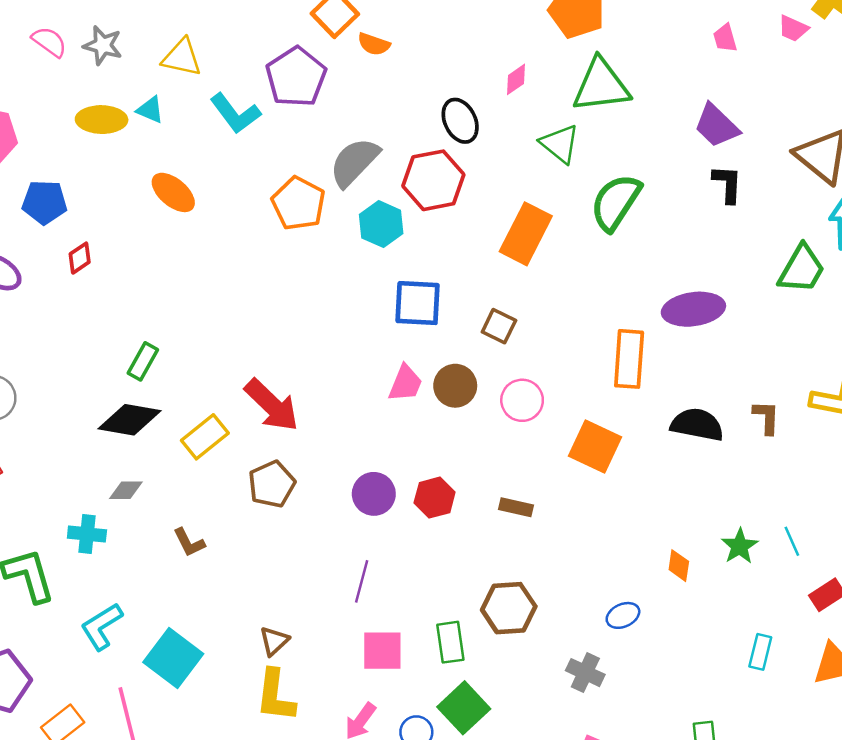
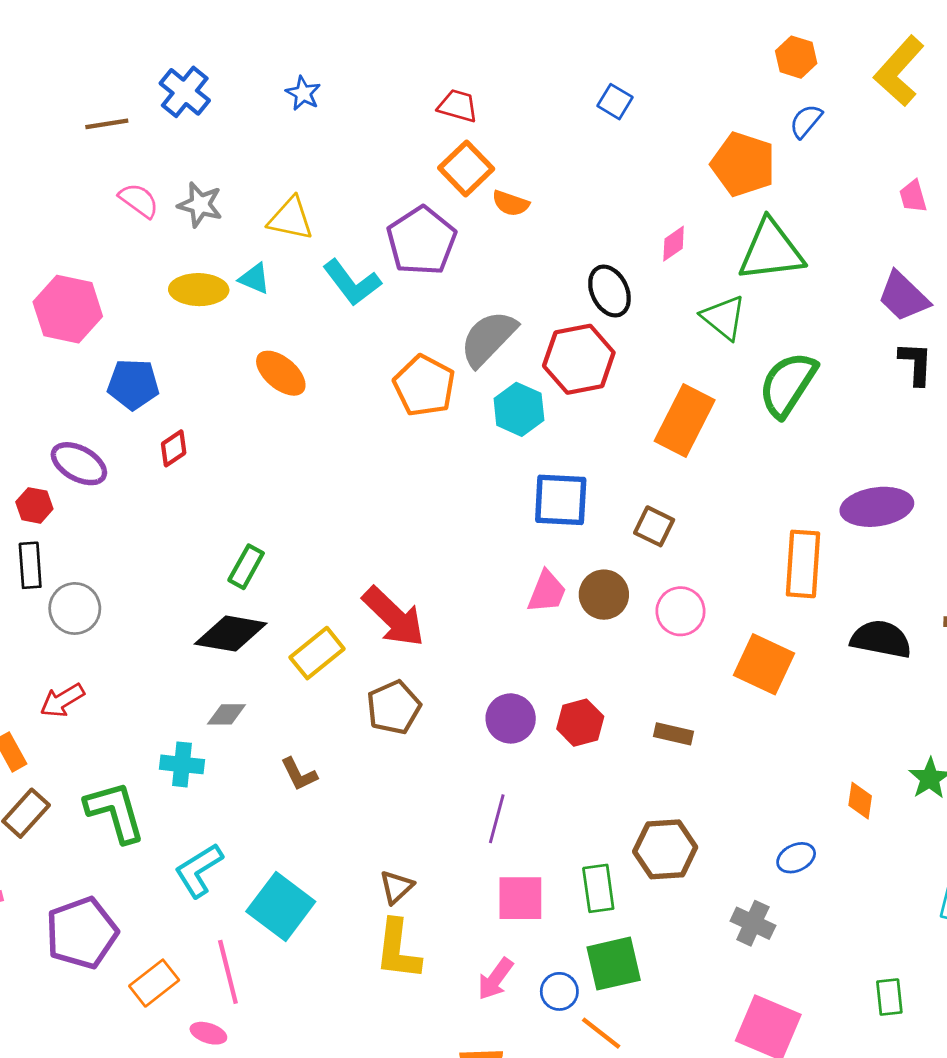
green square: (464, 708) -> (614, 964), turned 30

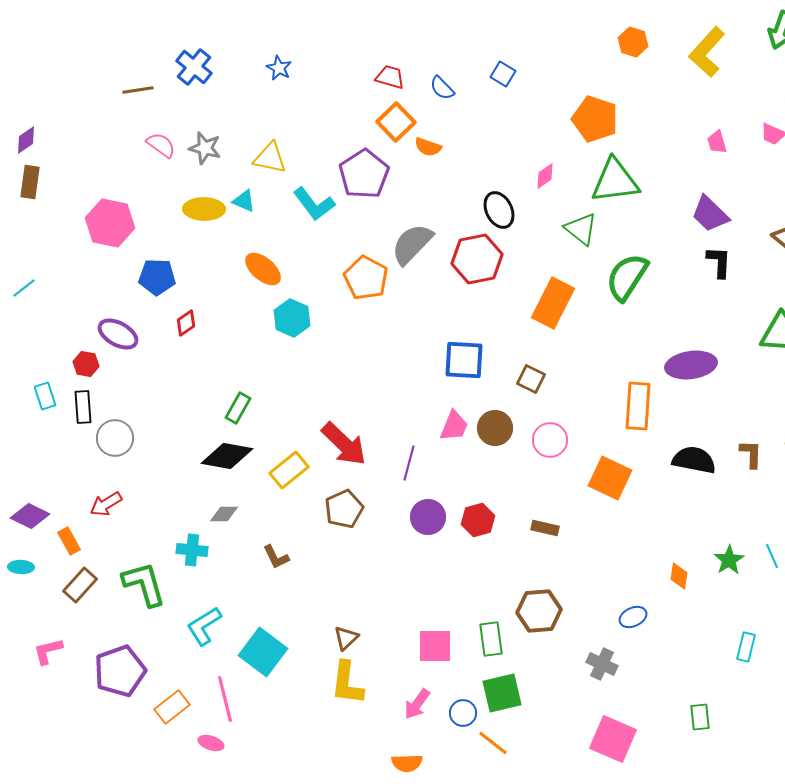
blue semicircle: (806, 121) -> (442, 88), moved, turned -84
cyan hexagon: (519, 409) -> (292, 318), moved
purple line: (497, 819) -> (409, 463), moved

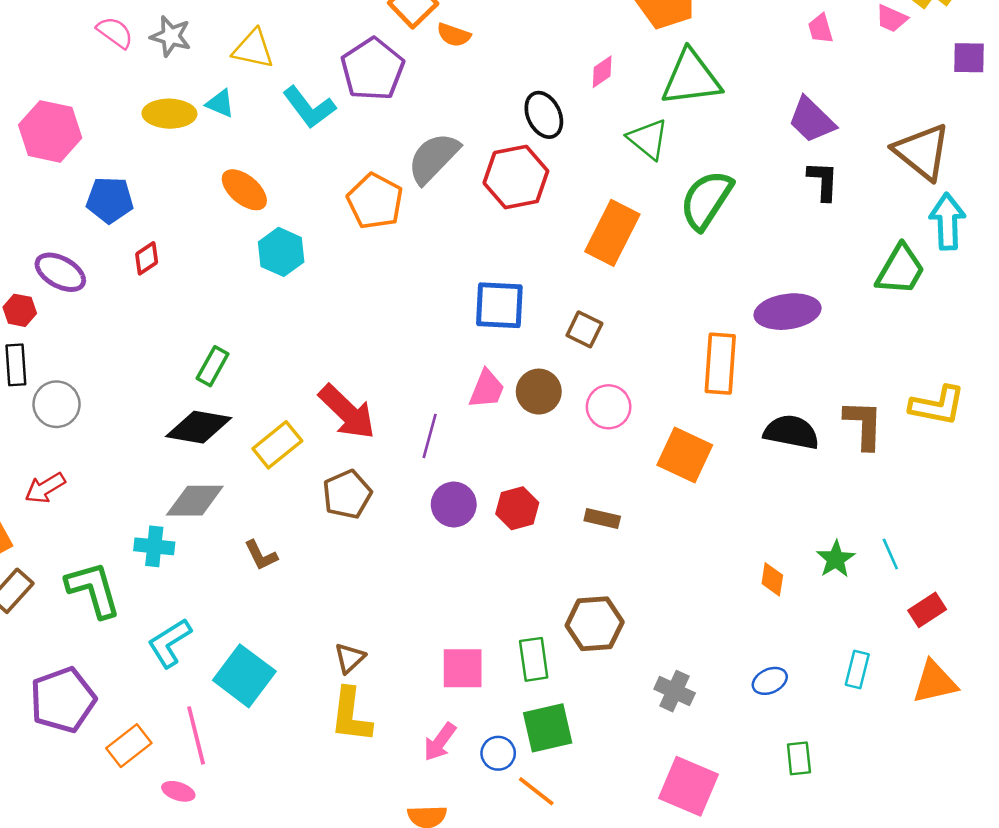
brown L-shape: (751, 454) -> (864, 425), size x1.4
gray diamond: (224, 514) -> (195, 501), size x1.6
blue ellipse: (633, 617) -> (770, 681), moved

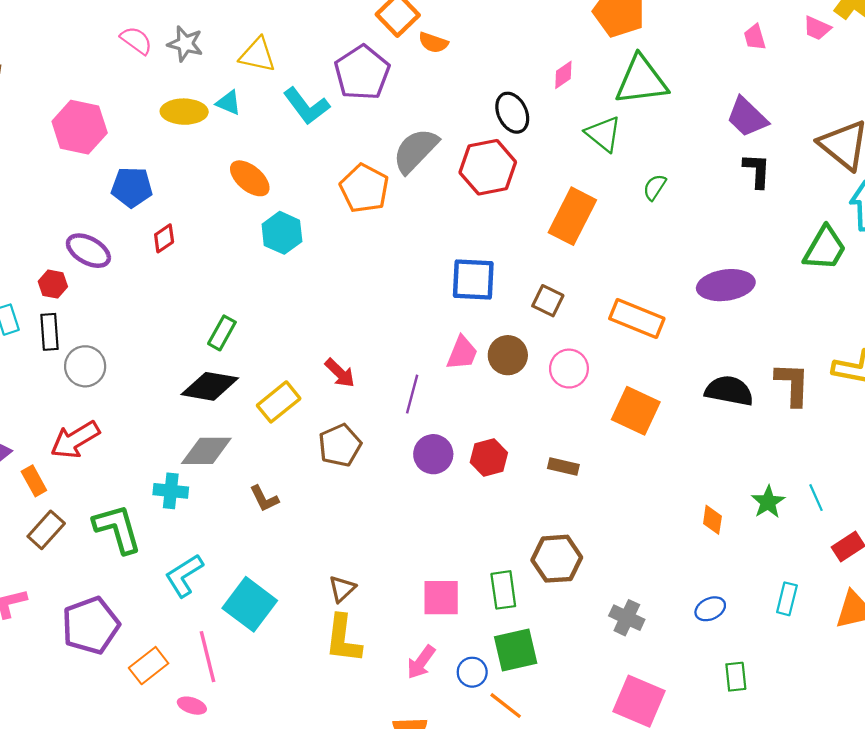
green semicircle: (706, 200) -> (655, 187), size x0.5
orange rectangle: (720, 364) -> (637, 318), moved, turned -72
red arrow: (347, 412) -> (340, 373), size x0.6
red arrow: (45, 488) -> (75, 440), size x1.4

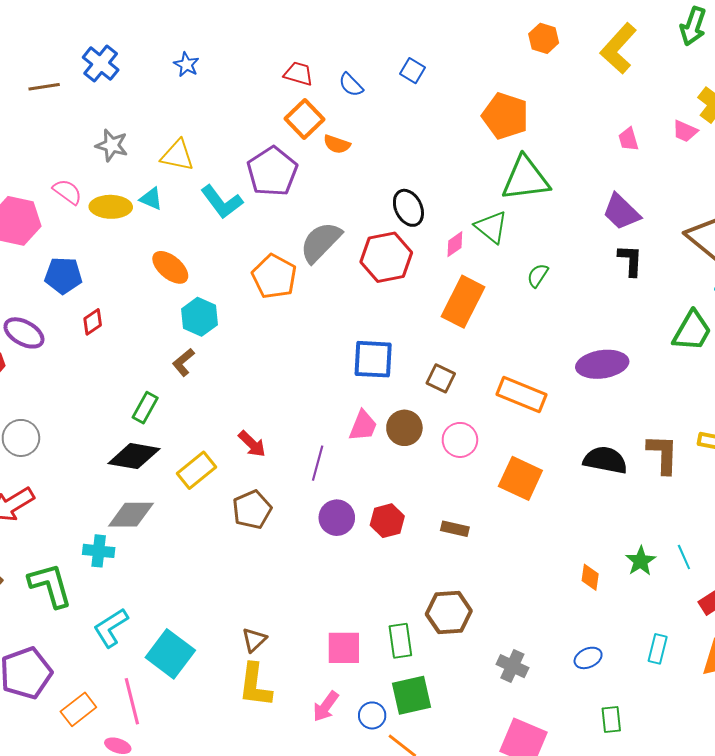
pink semicircle: (136, 40) -> (67, 192), moved
pink diamond: (563, 75) -> (455, 244), moved
brown L-shape: (264, 499) -> (183, 362), moved, turned 76

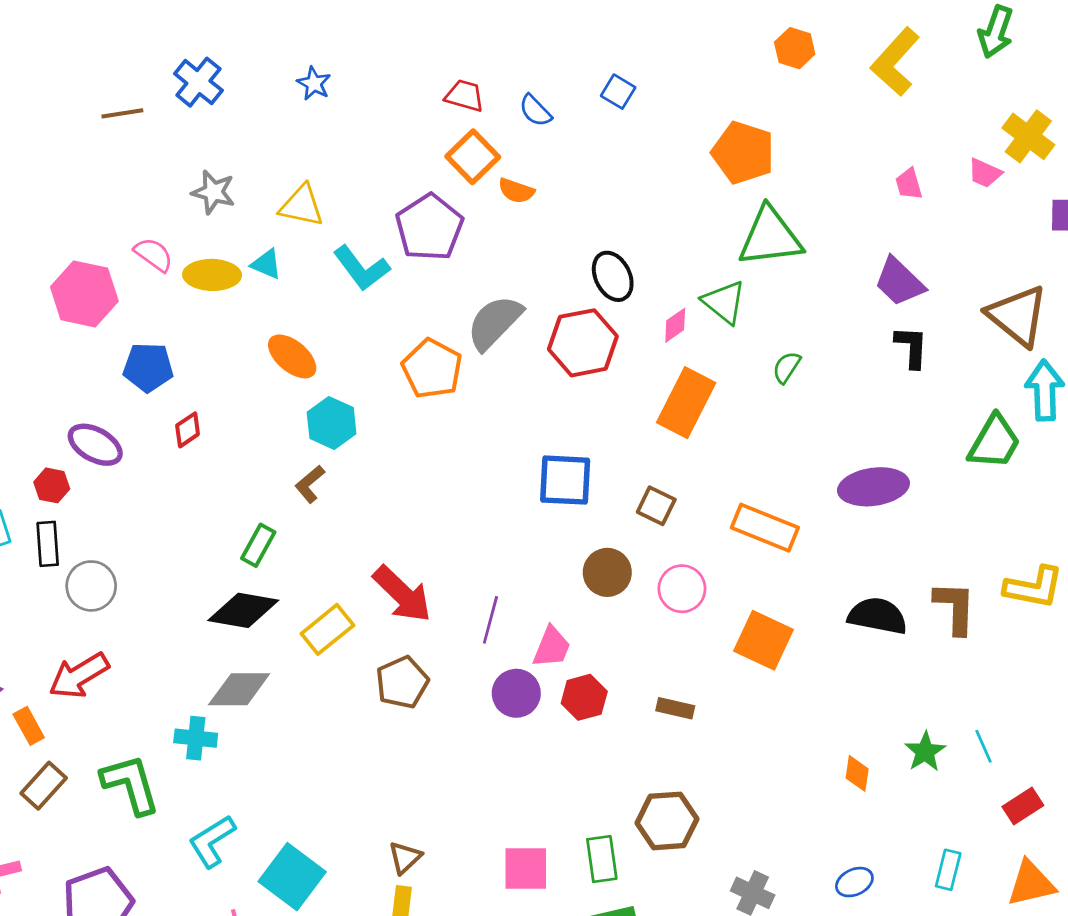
pink trapezoid: (363, 426) -> (552, 647), moved
red arrow: (252, 444) -> (402, 594), size x1.6

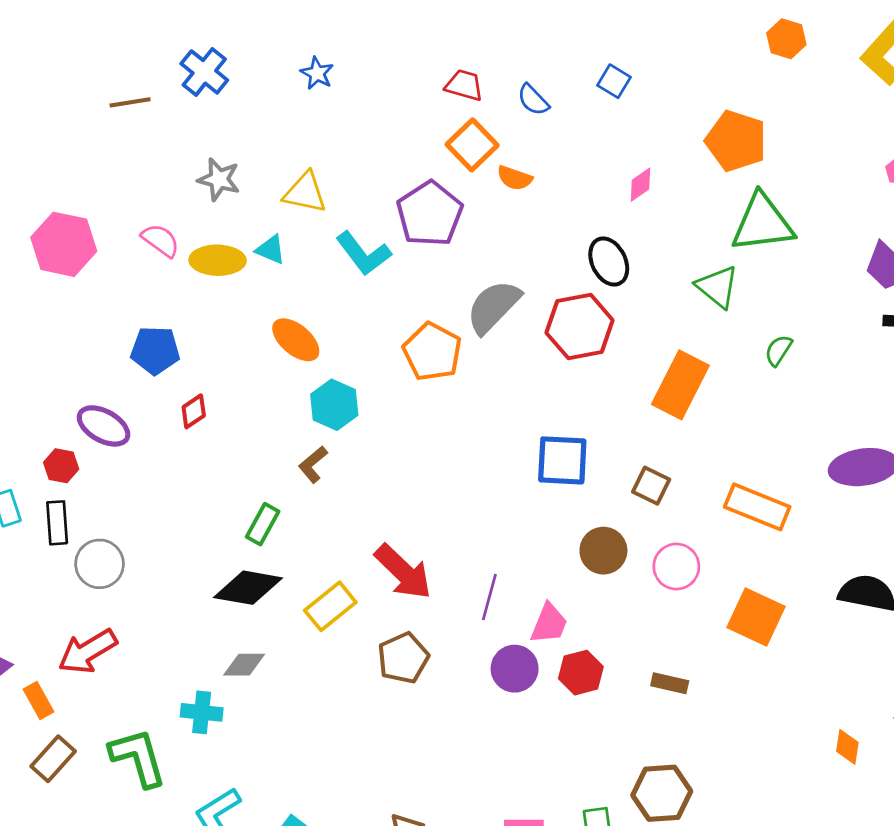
pink hexagon: (84, 294) -> (64, 244), moved
pink diamond: (675, 325) -> (641, 185), moved
gray diamond: (239, 689) -> (244, 665), size x0.7

